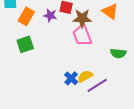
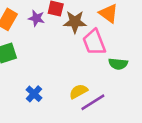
pink trapezoid: (82, 35) -> (94, 42), moved
blue cross: (71, 78) -> (34, 94), moved

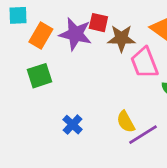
purple star: (36, 18) -> (75, 34), size x1.6
yellow semicircle: (78, 91) -> (126, 122), turned -90

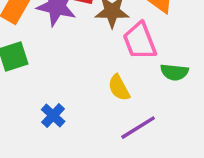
yellow semicircle: (126, 122) -> (119, 88), moved

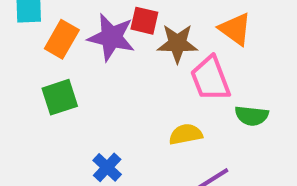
yellow semicircle: (119, 88) -> (186, 134), turned 108

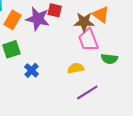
brown star: (177, 43) -> (84, 22), moved
blue cross: (107, 167) -> (31, 70), moved

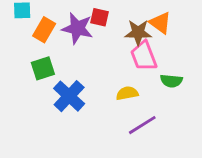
blue cross: (31, 70) -> (69, 96), size x1.6

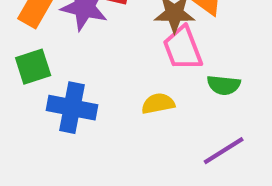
blue cross: (69, 96) -> (72, 108), turned -32
purple line: (142, 125) -> (224, 151), moved

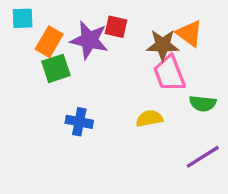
green square: (33, 67) -> (56, 68), moved
blue cross: (72, 108) -> (79, 122), size x0.7

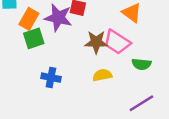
brown star: (163, 45) -> (96, 42), moved
pink trapezoid: (169, 73) -> (117, 42), turned -36

